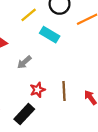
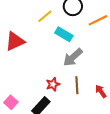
gray arrow: (24, 62) -> (73, 57), moved, size x1.5

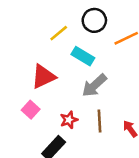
red triangle: (15, 41) -> (43, 76), moved
pink square: (11, 102) -> (31, 110), moved

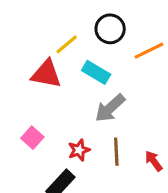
red triangle: (43, 76) -> (46, 74), moved, turned 36

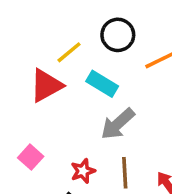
red triangle: (46, 74) -> (46, 86), turned -40

